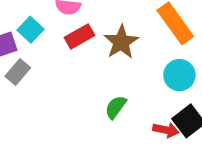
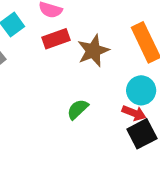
red arrow: (166, 130) -> (134, 113), moved

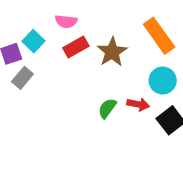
red arrow: (134, 113) -> (138, 104), moved

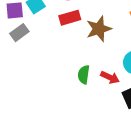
green semicircle: (107, 108) -> (84, 75), turned -42

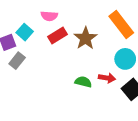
green semicircle: (84, 75) -> (83, 82), turned 112

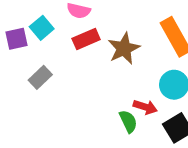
gray rectangle: (17, 61) -> (40, 77), moved
green semicircle: (83, 82) -> (128, 121), moved, turned 42

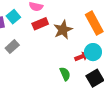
red arrow: (145, 107) -> (82, 57), moved, turned -40

